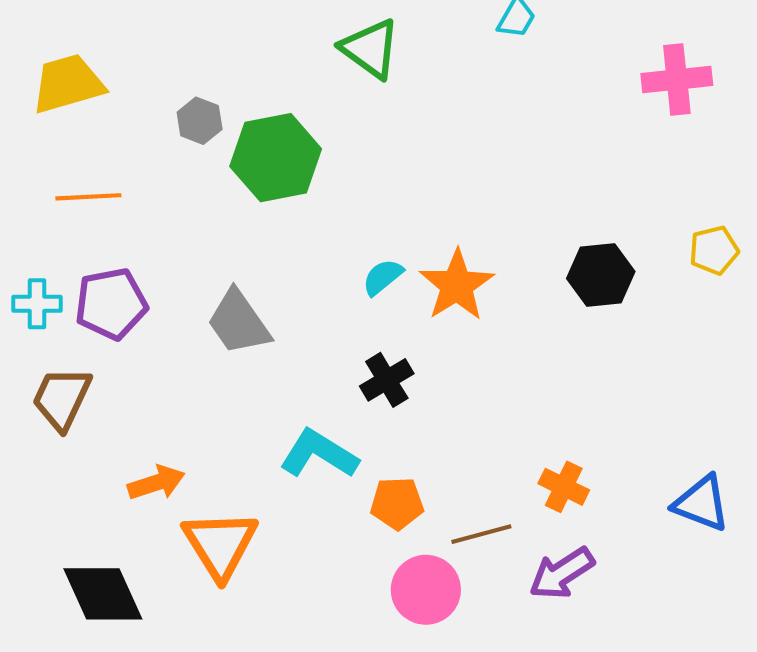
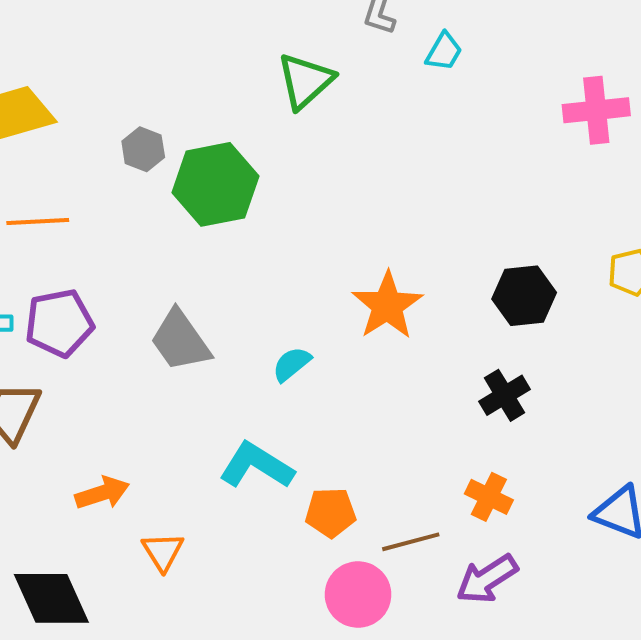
green triangle: (370, 49) -> (305, 81), turned 42
cyan semicircle: (383, 277) -> (292, 364), moved
black cross: (387, 380) -> (504, 395), moved
orange triangle: (220, 544) -> (163, 552), size x0.6

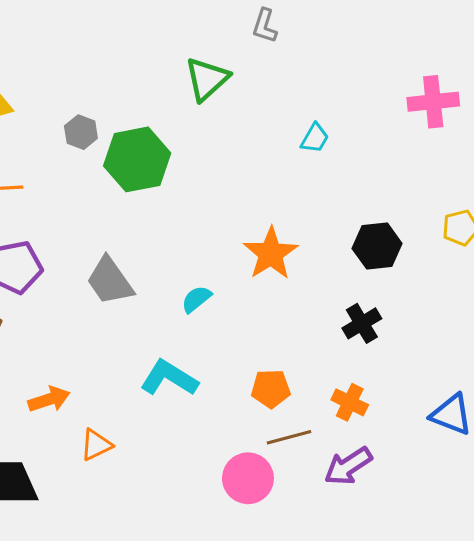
cyan trapezoid: (444, 52) -> (315, 138), moved
orange pentagon: (331, 513) -> (271, 389), moved
orange triangle: (163, 552) -> (96, 445), turned 36

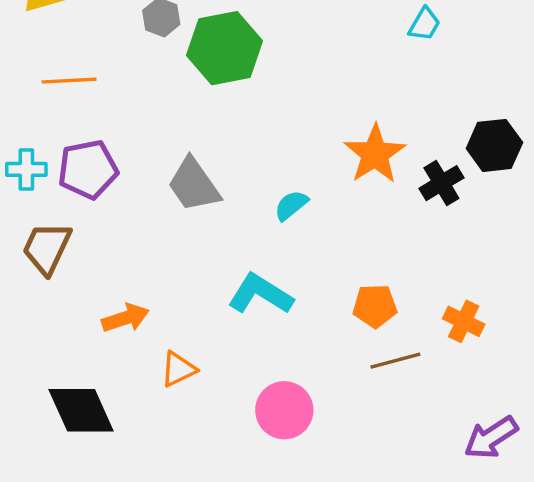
black cross: (362, 323) -> (441, 183), moved
purple arrow: (348, 466) -> (491, 438), moved
pink circle: (248, 478) -> (284, 410), moved

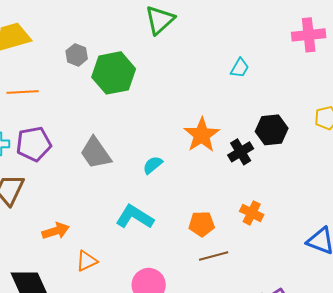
cyan trapezoid: (424, 24) -> (240, 68), moved
orange cross: (464, 321) -> (252, 213), moved

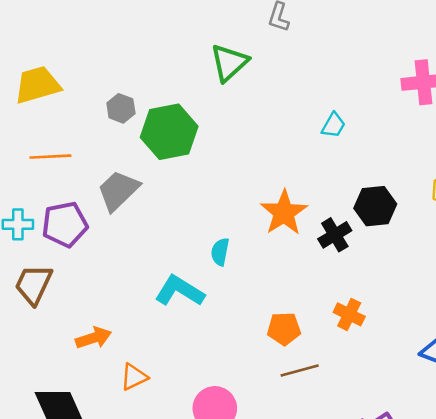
gray trapezoid: (96, 153) -> (118, 190), moved, turned 81
cyan semicircle: (153, 165) -> (220, 252), turned -40
cyan L-shape: (135, 217) -> (180, 291), moved

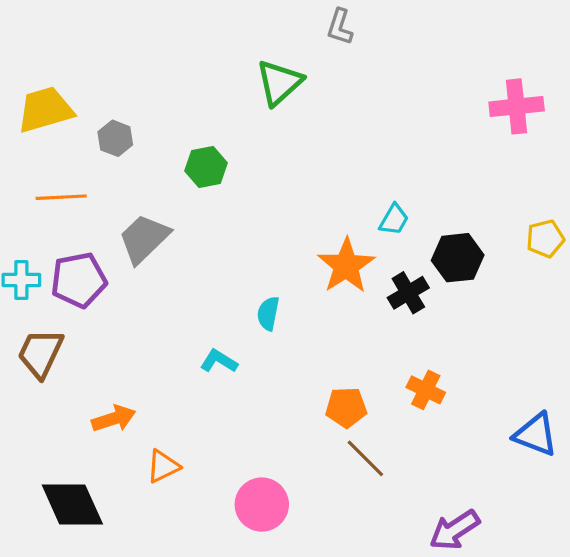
gray hexagon: (121, 108) -> (115, 138), moved
cyan trapezoid: (334, 125) -> (394, 220), moved
green hexagon: (169, 132) -> (206, 167), size x0.6
cyan L-shape: (180, 291) -> (219, 361), size x0.6
brown line: (300, 370) -> (365, 458), turned 60

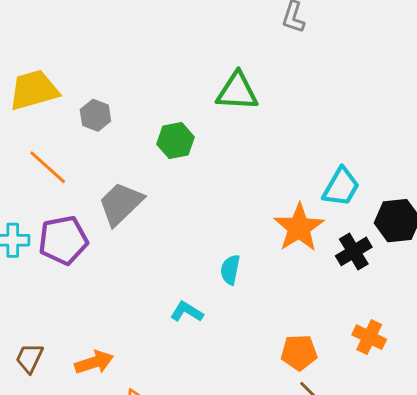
green triangle: (279, 83) -> (237, 91), moved, turned 45
orange line: (61, 197) -> (48, 167), turned 45
cyan trapezoid: (394, 220) -> (341, 187), size x1.4
brown trapezoid: (40, 353) -> (30, 358), moved, size x0.7

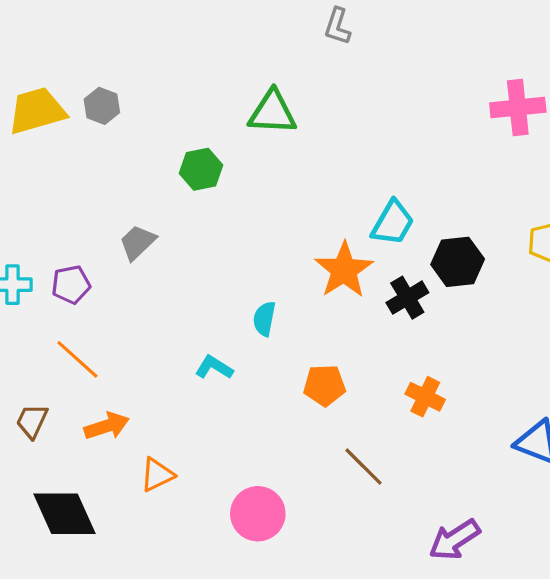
gray hexagon: (95, 115) -> (102, 106), moved
orange line: (48, 167) -> (77, 359), moved
gray trapezoid: (121, 204) -> (138, 242), size x0.7
purple pentagon: (63, 240) -> (71, 285), size x0.7
orange pentagon: (299, 353) -> (324, 385), moved

